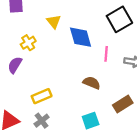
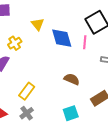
pink line: (106, 54) -> (85, 42), moved
yellow rectangle: (42, 96) -> (27, 91), turned -30

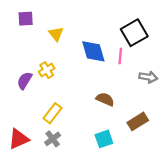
yellow triangle: (38, 24) -> (56, 34), moved
yellow cross: (15, 43) -> (47, 70), moved

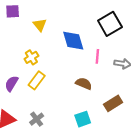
pink line: (120, 56) -> (97, 56), moved
purple semicircle: (25, 81) -> (12, 84), moved
yellow rectangle: (53, 113) -> (37, 80), moved

